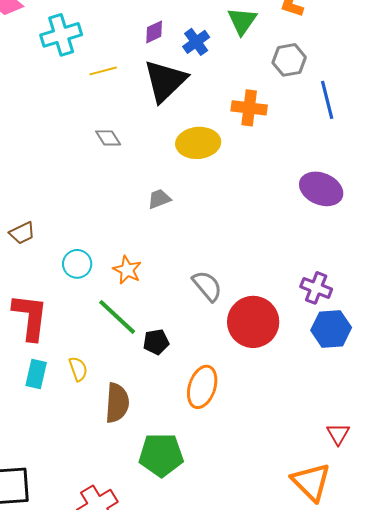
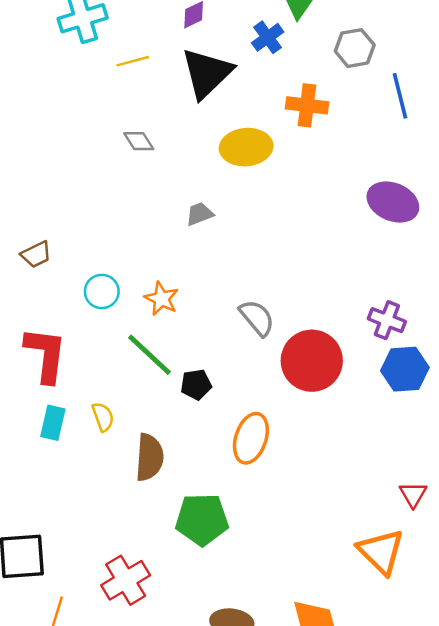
blue cross: (196, 42) -> (268, 37), moved

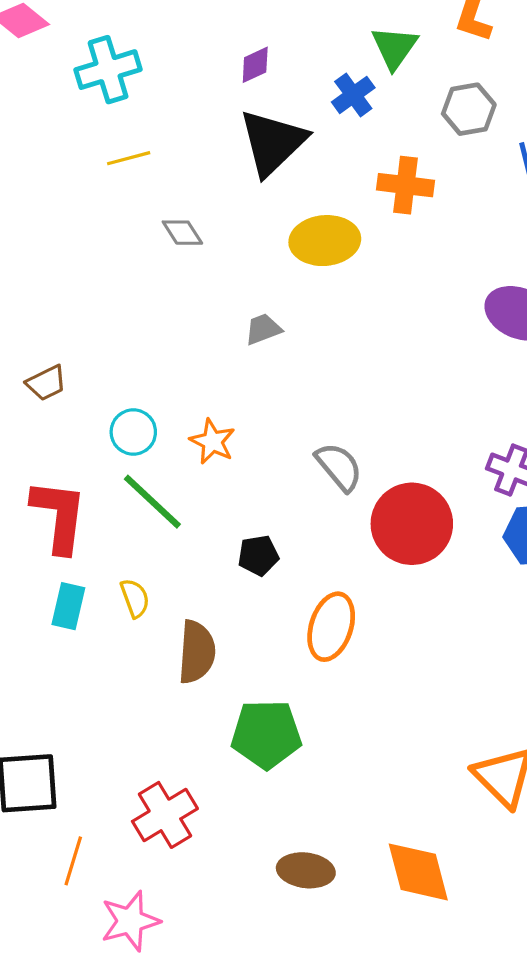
yellow line: (133, 61) -> (129, 158), moved
green line: (149, 355) -> (152, 502), moved

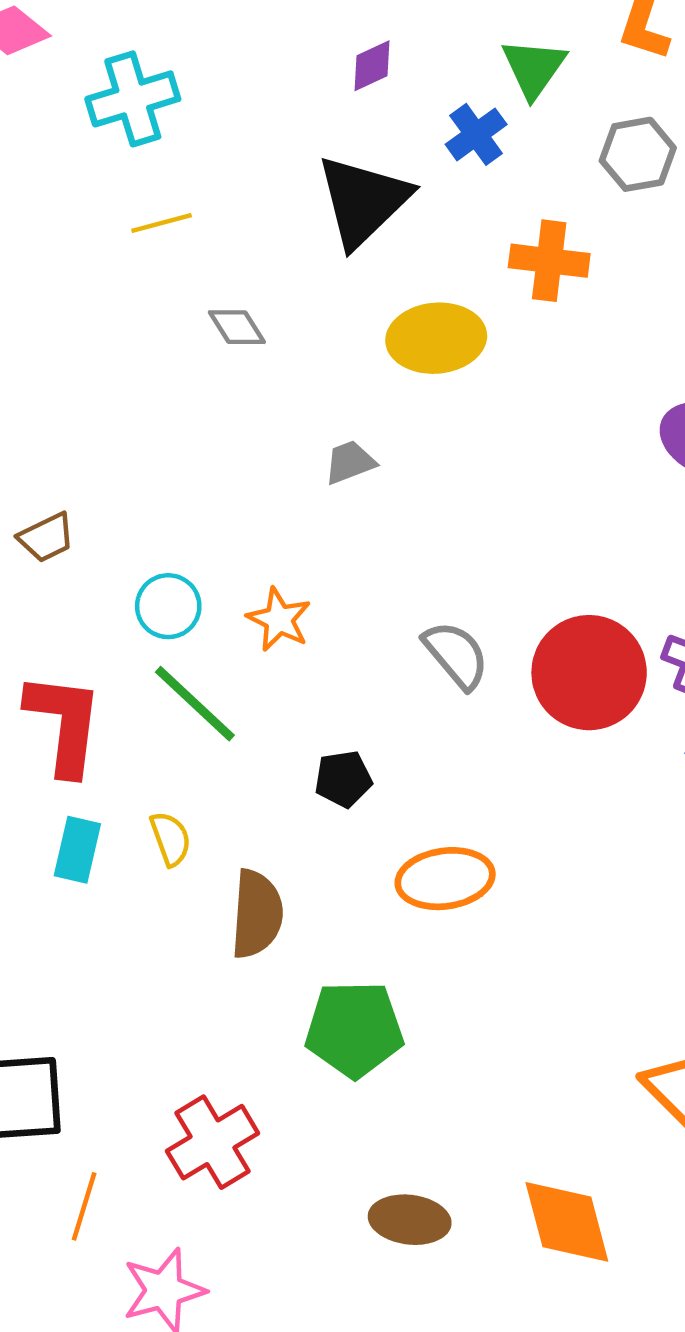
purple diamond: (255, 65) -> (372, 66), moved
red circle: (412, 524) -> (589, 673), moved
orange ellipse: (331, 627) -> (445, 879), turned 64

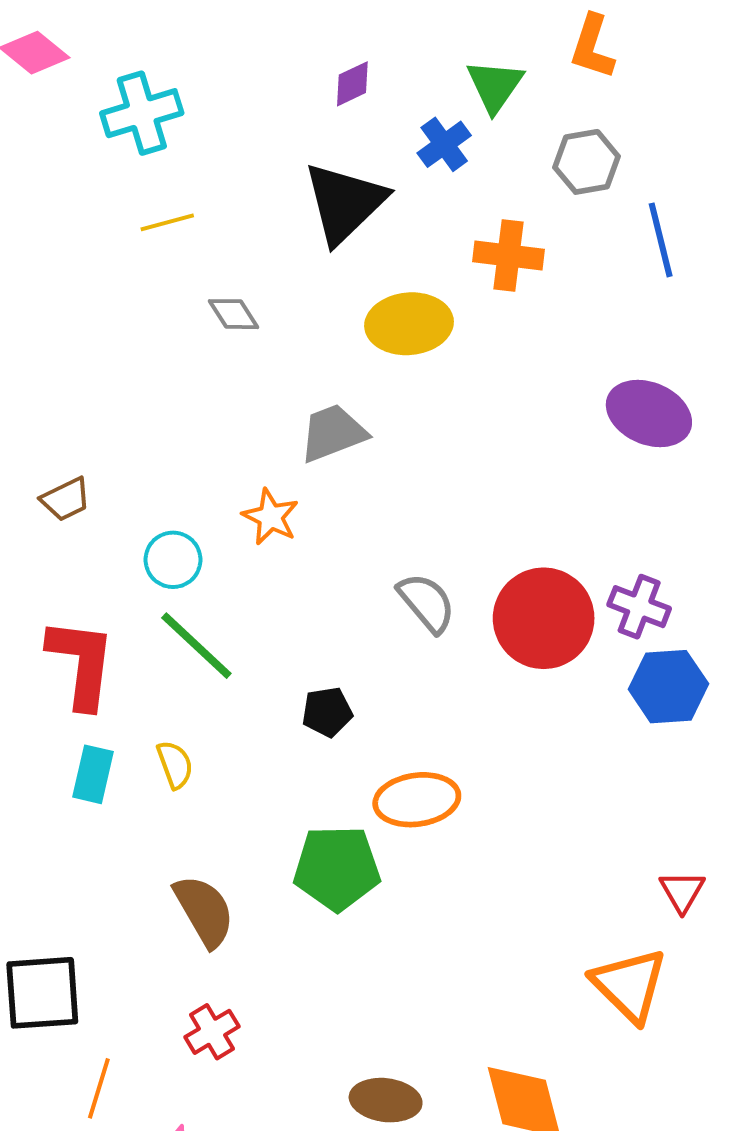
gray trapezoid: (350, 462) -> (333, 433), size x1.5
orange star: (279, 619) -> (271, 517), moved
brown semicircle: (257, 914) -> (204, 911), moved, turned -34
green pentagon: (354, 1029) -> (337, 868), moved
red cross: (213, 1142) -> (212, 1032), size x0.7

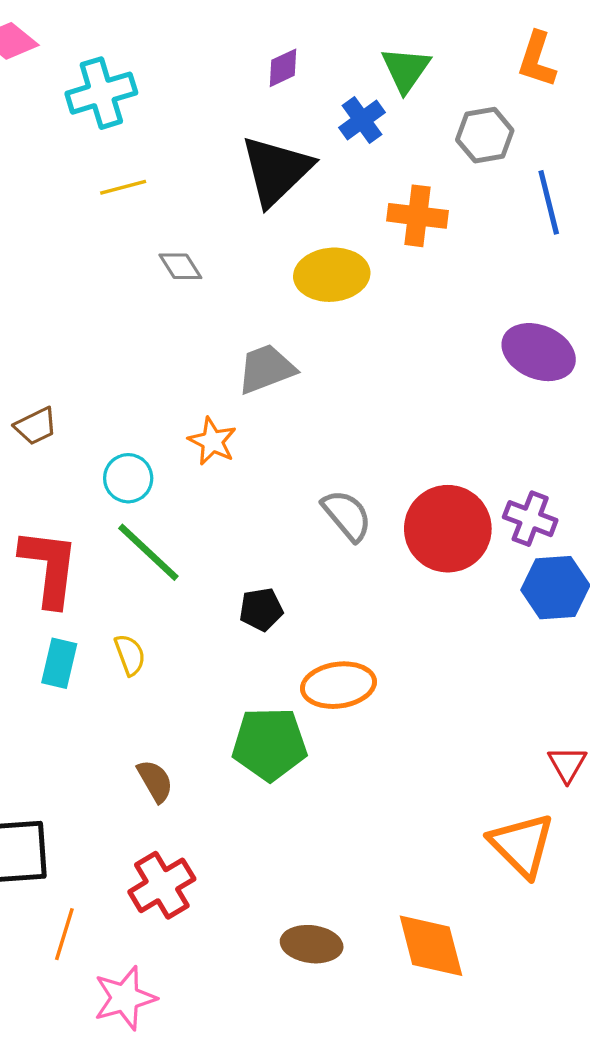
orange L-shape: (592, 47) -> (537, 59), moved
brown semicircle: (204, 911) -> (155, 781), size x0.7
red cross: (212, 1032) -> (162, 885), size x1.4

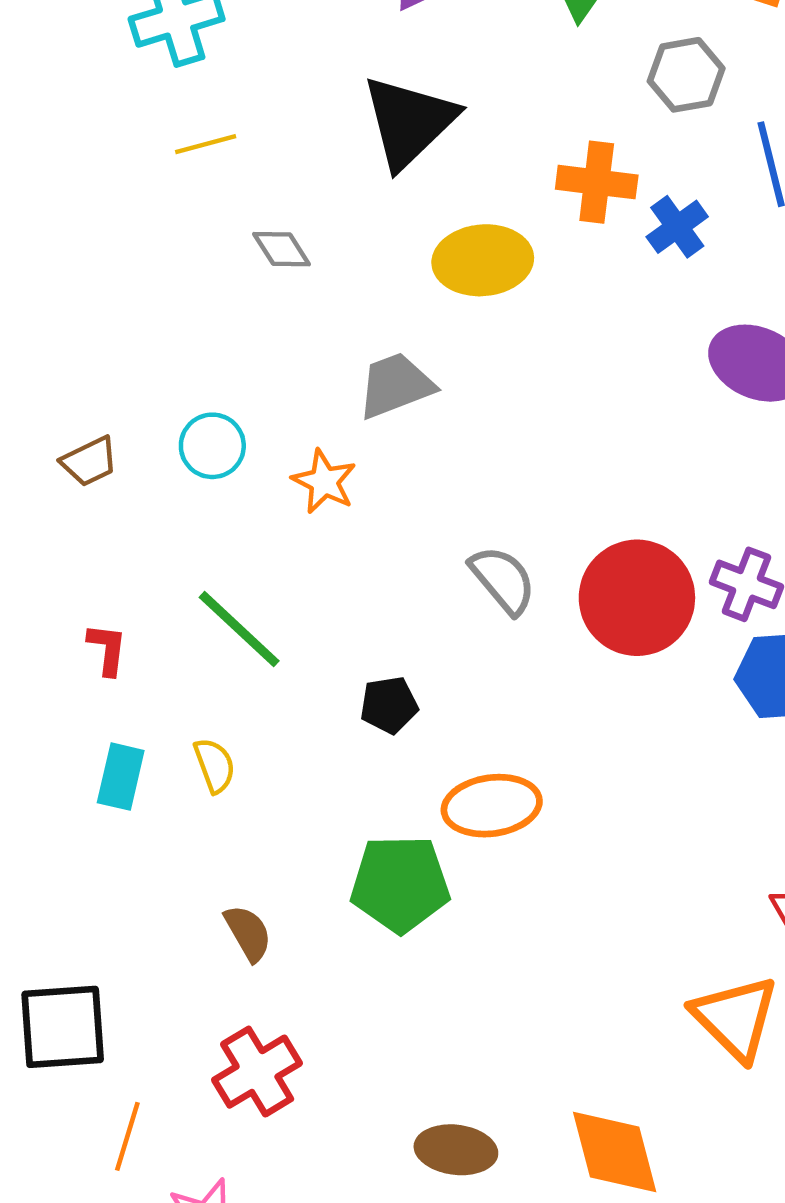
blue cross: (362, 120) -> (677, 227), moved
cyan circle: (128, 478) -> (212, 446), moved
red L-shape: (49, 567) -> (107, 649), size x0.5

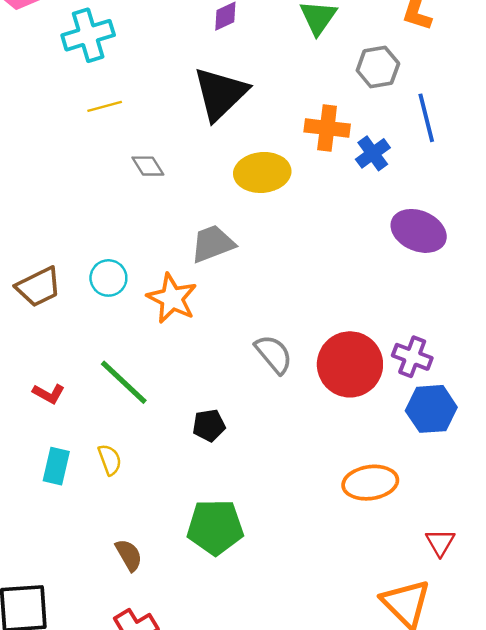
brown trapezoid: (89, 461) -> (39, 287), size x1.4
orange star: (324, 482) -> (172, 298), size x1.4
red L-shape: (107, 649) -> (49, 394), turned 112
orange ellipse: (492, 806) -> (370, 483), moved

